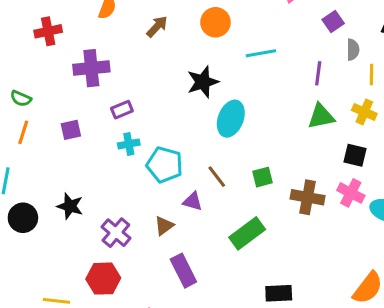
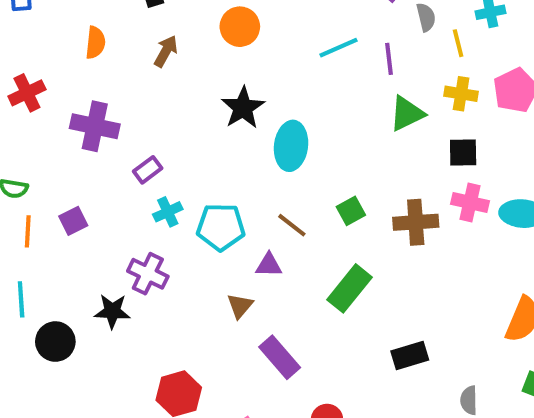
cyan line: (261, 53) -> (338, 48), moved
purple cross: (91, 68) -> (95, 126), turned 32
purple square: (71, 130) -> (73, 221), moved
purple cross: (116, 233) -> (148, 274), moved

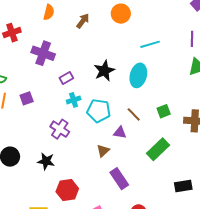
cyan line: (338, 48) -> (150, 44), moved
black star: (243, 108) -> (104, 71), moved
black star: (112, 311) -> (46, 161), moved

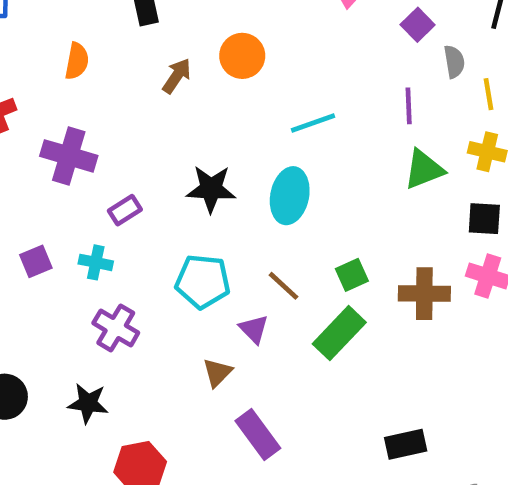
brown arrow: (83, 21) -> (177, 76), moved
black star: (104, 71) -> (211, 189), turned 30
cyan cross: (74, 100) -> (96, 262), moved, turned 32
purple triangle: (120, 133) -> (254, 329), turned 40
green rectangle: (158, 149) -> (339, 333), moved

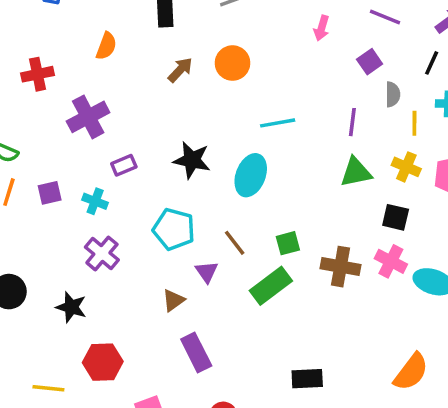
purple cross: (69, 156) -> (88, 117), turned 36

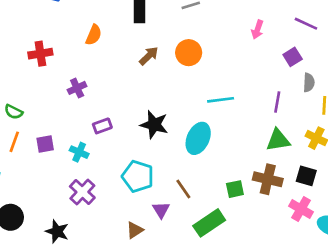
purple cross: (88, 117) -> (77, 88), size x0.6
green square: (288, 243) -> (235, 189), moved
brown cross: (341, 267) -> (268, 179), moved

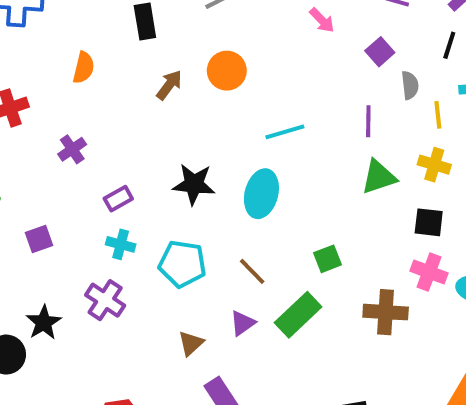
pink arrow: (257, 30) -> (322, 20), turned -54
cyan cross: (79, 152) -> (121, 244), moved
brown cross: (268, 179) -> (386, 312), moved
purple triangle: (161, 210) -> (242, 323), moved, turned 36
black star: (57, 231) -> (44, 322), moved, turned 30

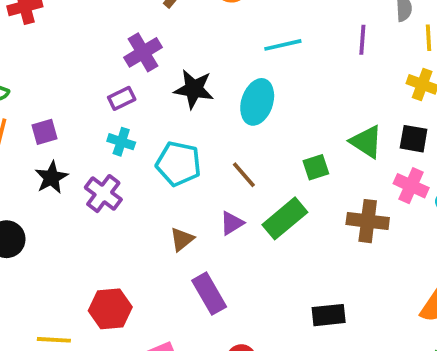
purple cross: (72, 149) -> (143, 52), moved, size x1.4
green triangle: (379, 177) -> (366, 142), moved, turned 48
black star: (44, 322) -> (51, 178), moved

